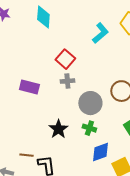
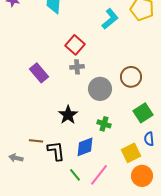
purple rectangle: (29, 87) -> (39, 73), turned 36
green cross: (89, 128) -> (104, 124), moved
blue diamond: (100, 152) -> (85, 147), moved

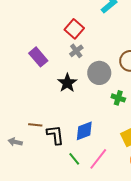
gray cross: (77, 67) -> (76, 51), turned -32
black star: (68, 115) -> (67, 83), moved
green cross: (104, 124) -> (118, 98), moved

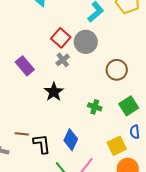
gray circle: (99, 73) -> (86, 42), moved
green cross: (118, 98) -> (95, 107), moved
blue diamond: (84, 131) -> (71, 140), turned -45

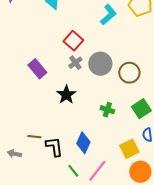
gray circle: (86, 42) -> (100, 64), moved

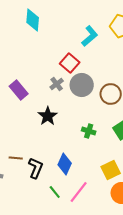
red square: (73, 41) -> (70, 63), moved
black L-shape: (54, 147) -> (36, 168), turned 30

